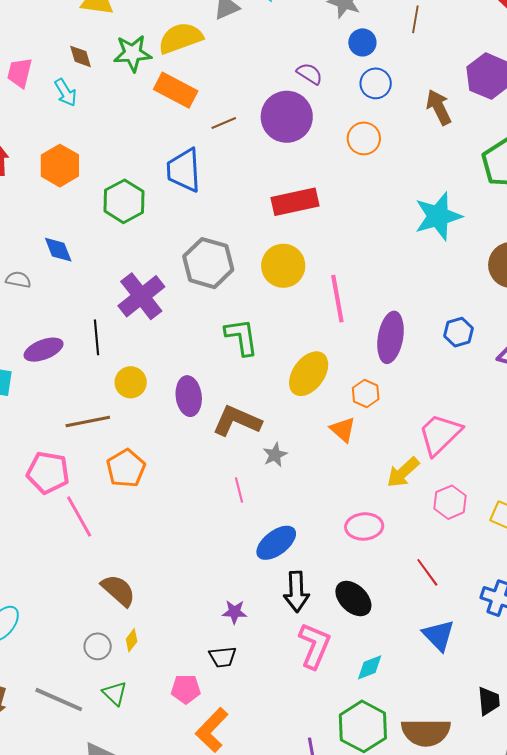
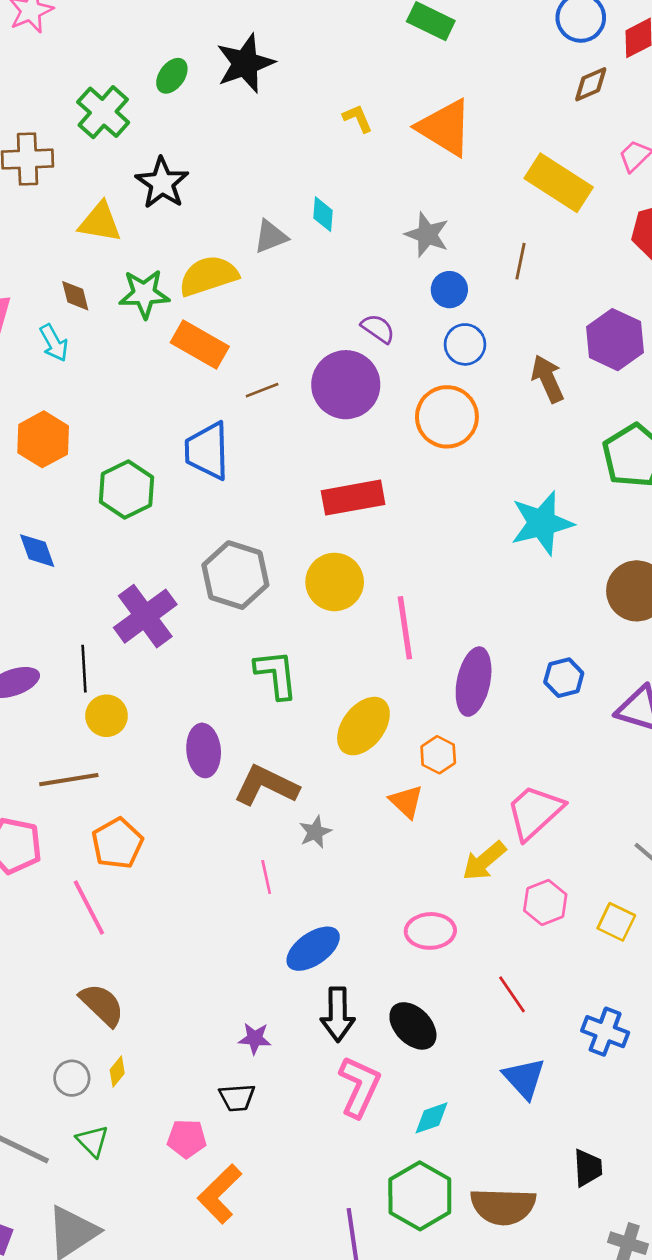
orange circle: (364, 138) -> (447, 417), size x1.4
yellow circle: (131, 382) -> (106, 716), moved
pink line: (79, 516) -> (89, 908), moved

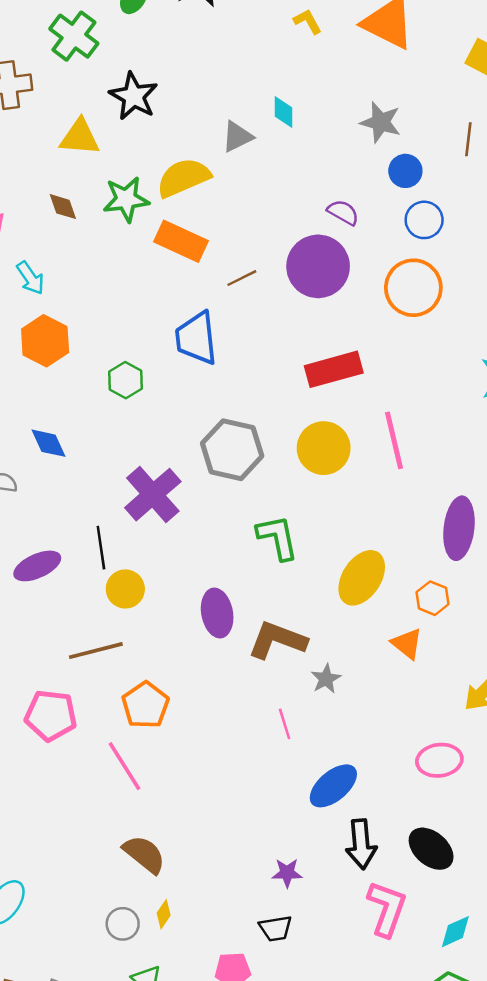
cyan arrow: (54, 343) -> (30, 278), moved
green hexagon: (126, 490) -> (125, 380), size x0.7
pink line: (405, 628) -> (394, 440), moved

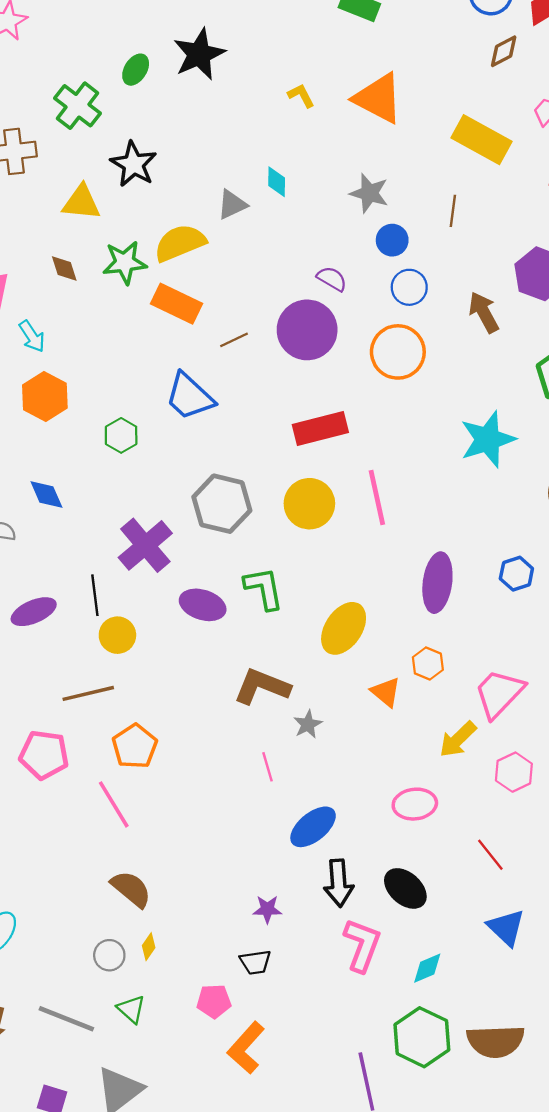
blue trapezoid: (196, 338) -> (190, 396), turned -42
orange hexagon: (432, 598) -> (428, 663), moved
purple ellipse: (217, 613) -> (203, 605), moved, turned -63

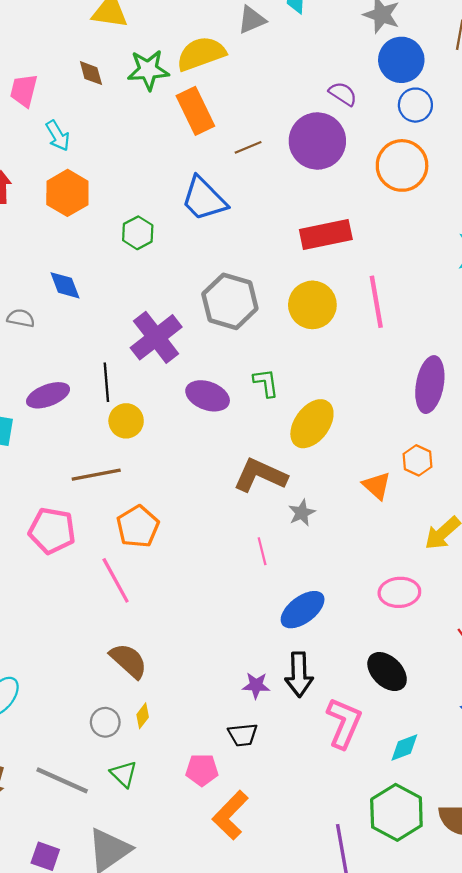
blue circle: (392, 240) -> (401, 60), size x1.5
orange rectangle: (176, 304) -> (195, 111), turned 36
green L-shape: (264, 588) -> (266, 383), size x0.7
yellow ellipse: (344, 628) -> (312, 424), moved
black arrow: (339, 883) -> (299, 675), moved

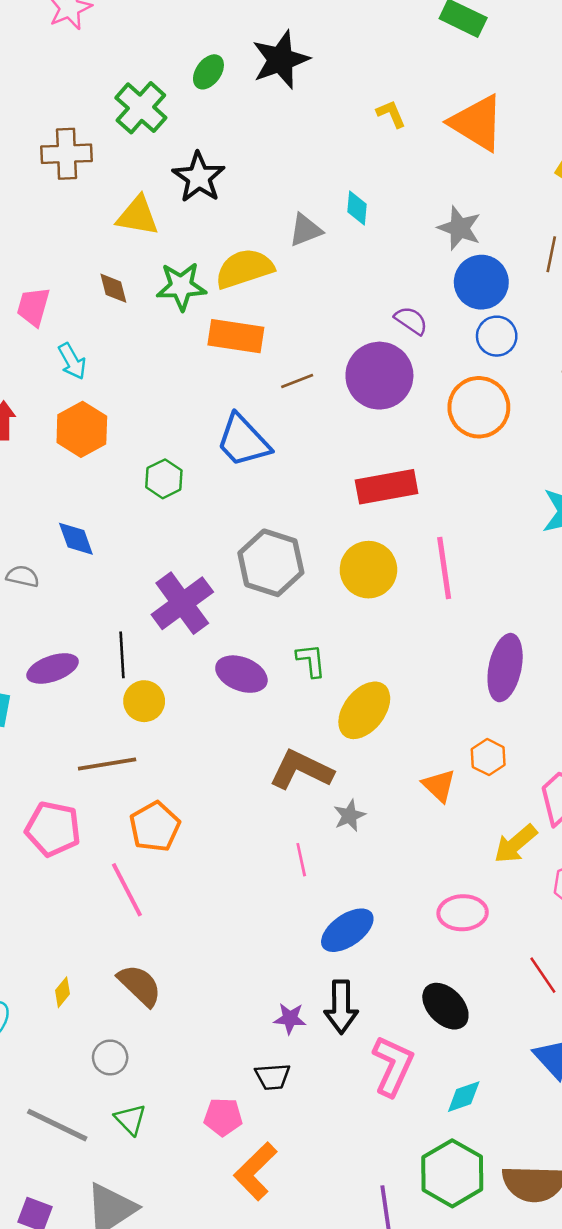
orange rectangle: (195, 111) -> (236, 336), turned -57
yellow diamond: (143, 716) -> (62, 992), moved

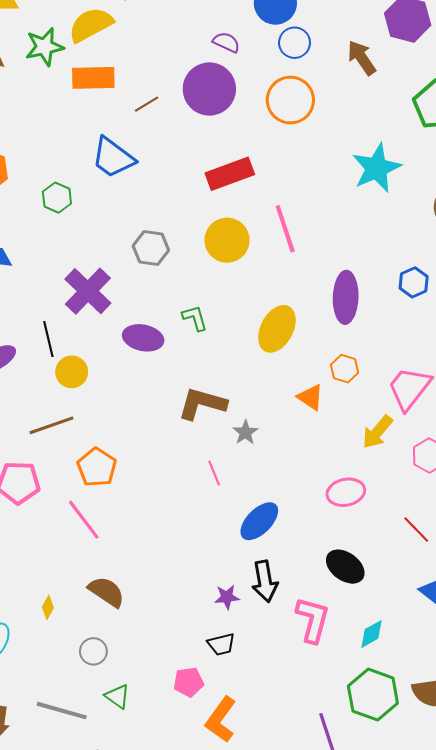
gray hexagon: (271, 563) -> (151, 248), size x0.7
yellow ellipse: (364, 710) -> (277, 329), moved

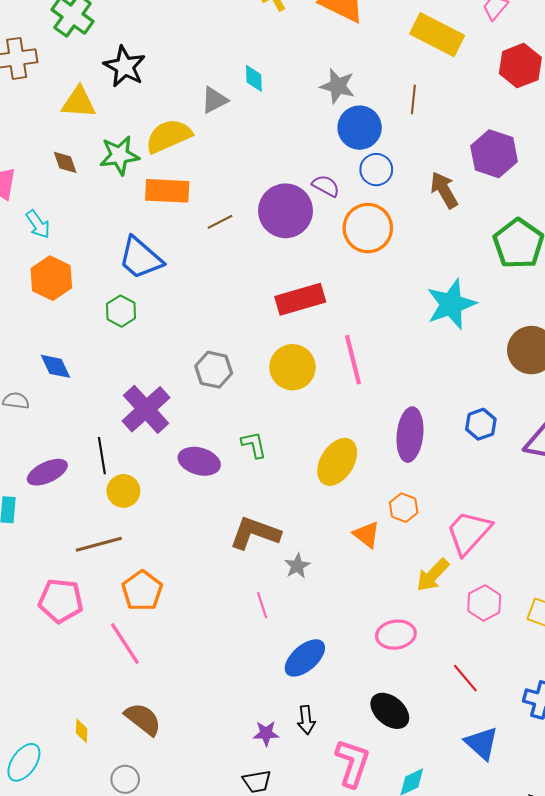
purple semicircle: (226, 42) -> (326, 186), moved
blue trapezoid: (113, 158) -> (140, 258), moved
black arrow: (265, 581) -> (306, 720), size x0.7
yellow diamond: (48, 607) -> (82, 731), turned -30

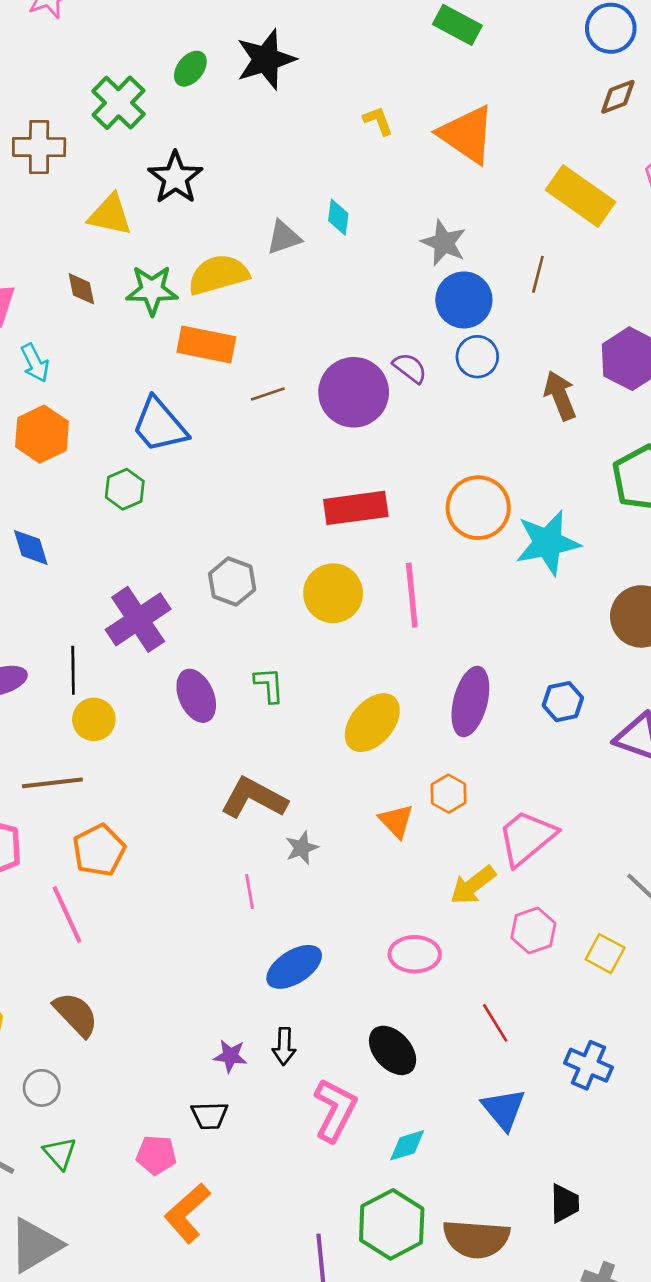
orange circle: (368, 228) -> (478, 508), moved
purple ellipse: (199, 461) -> (196, 696), turned 42

